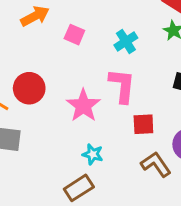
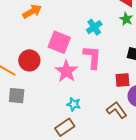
pink square: (74, 35) -> (59, 42), moved, size x1.6
red square: (143, 124) -> (122, 80), moved

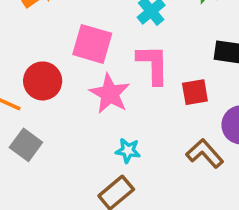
red square: (122, 80) -> (195, 92), moved
gray square: (17, 96) -> (26, 145), turned 36

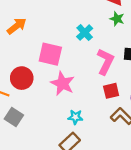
pink L-shape: (153, 64) -> (105, 62), moved, turned 30
red square: (195, 92) -> (111, 91), moved

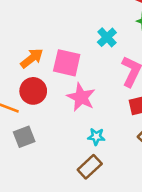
orange arrow: (17, 26) -> (32, 58), moved
gray square: (14, 117) -> (24, 137), turned 36

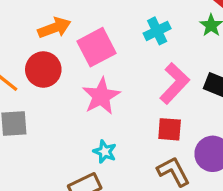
pink square: (67, 63) -> (96, 47), turned 32

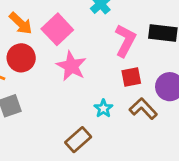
orange arrow: (54, 28) -> (21, 23), turned 80
cyan star: (105, 152) -> (103, 108), moved, turned 30

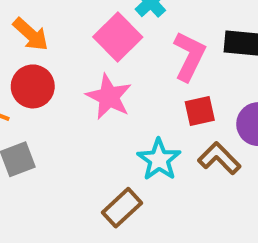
pink square: (57, 29) -> (118, 37), moved
cyan star: (103, 108) -> (159, 160), size x1.5

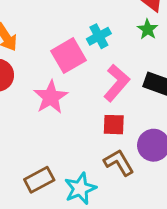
cyan star: (159, 160) -> (80, 189), moved

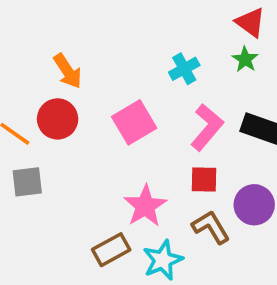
pink square: (68, 56) -> (134, 122), moved
pink star: (51, 97) -> (145, 206), moved

